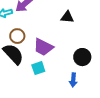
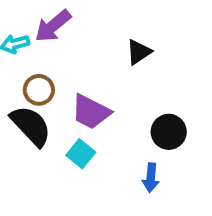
black triangle: (67, 17) -> (139, 52), turned -40
cyan square: (38, 68) -> (81, 154), turned -32

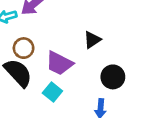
black triangle: (139, 52) -> (92, 40), moved

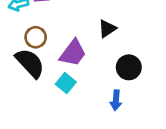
purple trapezoid: (59, 63) -> (73, 53), turned -80

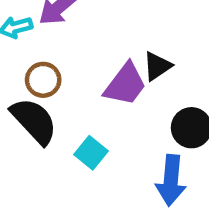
purple trapezoid: (73, 53) -> (125, 84), moved
blue arrow: (116, 100) -> (171, 180), size x1.5

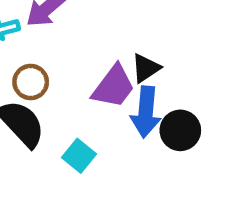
blue arrow: (171, 180) -> (146, 112), moved

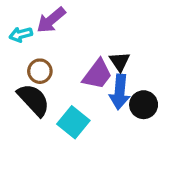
black triangle: (146, 68) -> (120, 62), turned -30
cyan square: (79, 156) -> (73, 122), size x1.4

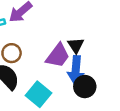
black circle: (144, 105) -> (85, 87), moved

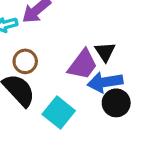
blue arrow: (76, 70) -> (105, 82), turned 76

